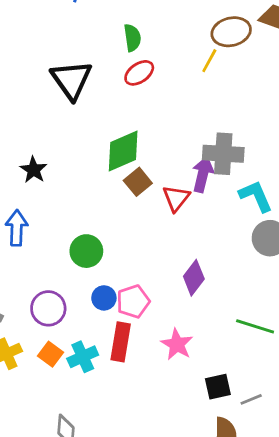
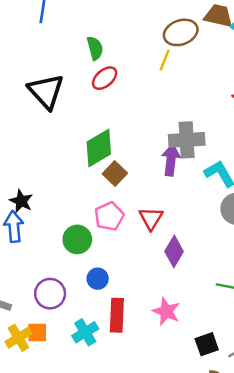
black star: (33, 170) -> (21, 201), moved
red triangle: (176, 198) -> (151, 218), moved
pink pentagon: (133, 301) -> (109, 216), moved
orange square: (51, 354) -> (37, 332), moved, turned -30

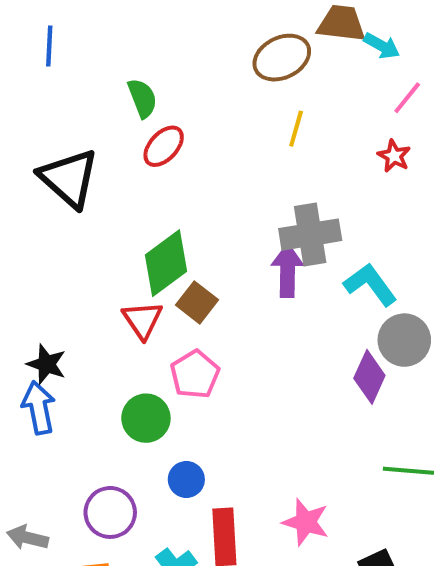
yellow line: (165, 60) -> (296, 129), moved
red triangle: (151, 218) -> (143, 320), moved
purple diamond: (174, 251) -> (369, 377), moved

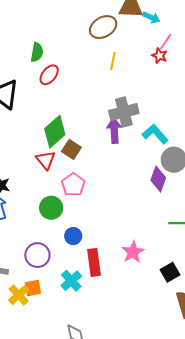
green semicircle: (142, 98) -> (37, 52), turned 36
red star: (394, 156) -> (160, 56), moved
pink star: (306, 522) -> (133, 252), turned 30

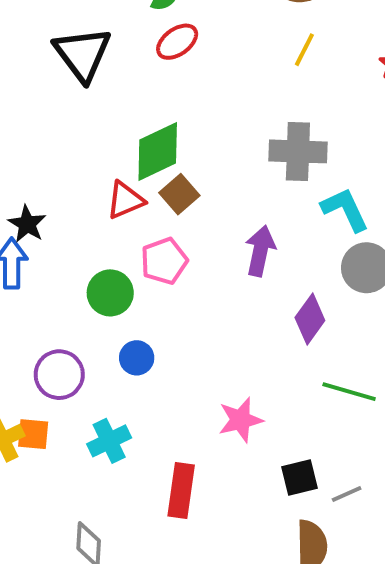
purple arrow: (114, 130) -> (260, 251), moved
red triangle: (46, 160) -> (125, 200), turned 30
purple diamond: (158, 179) -> (310, 319), moved
red rectangle: (94, 262) -> (181, 490), moved

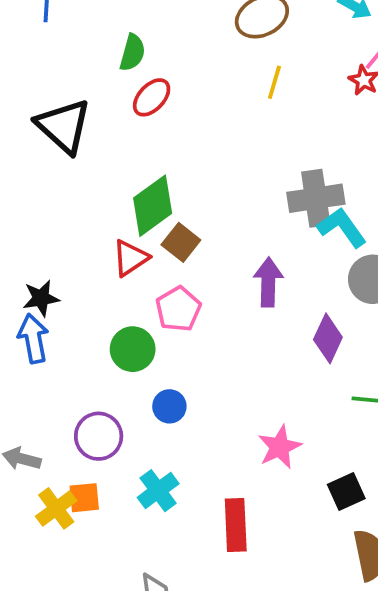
gray cross: (298, 151) -> (316, 198), moved
black star: (27, 224) -> (41, 298), turned -30

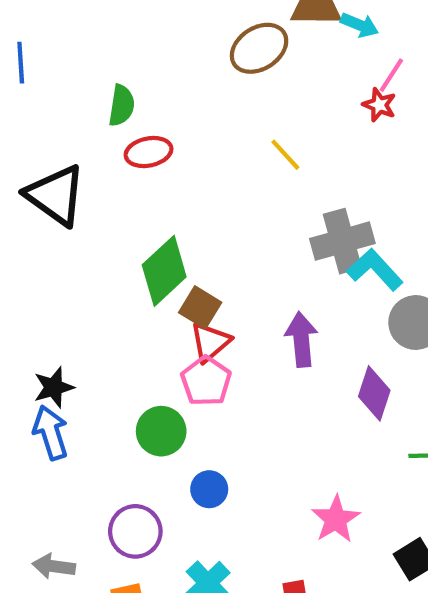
yellow line: (274, 82) -> (285, 155), moved, turned -52
red ellipse: (152, 97) -> (149, 152), turned 42
red triangle: (130, 258) -> (210, 342), moved

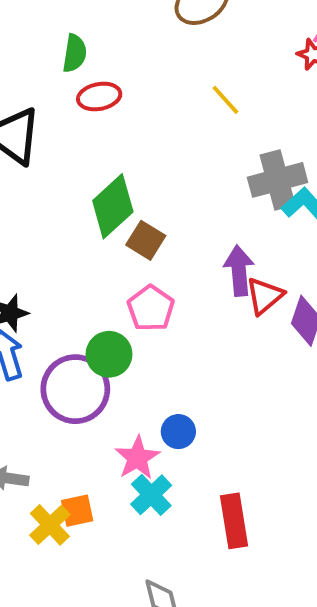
red triangle: (210, 342) -> (265, 296), moved
blue circle: (209, 489) -> (178, 432), moved
pink star: (336, 519) -> (137, 458), moved
purple circle: (135, 531) -> (75, 389), moved, size x1.4

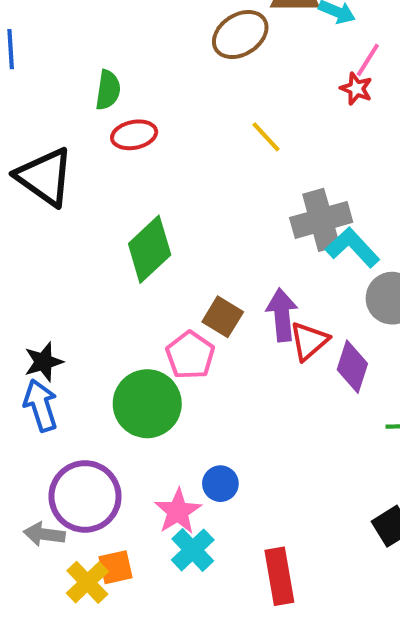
brown square: (146, 240) -> (223, 317), moved
green circle: (109, 354) -> (147, 404), size x1.4
purple circle: (75, 389) -> (85, 496), moved

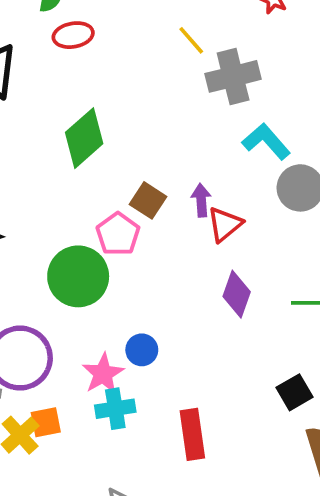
gray cross: (321, 220) -> (233, 76), moved
purple arrow: (282, 315) -> (201, 200), size x0.7
purple diamond: (352, 367) -> (237, 294), moved
cyan cross: (193, 550) -> (115, 409), turned 33

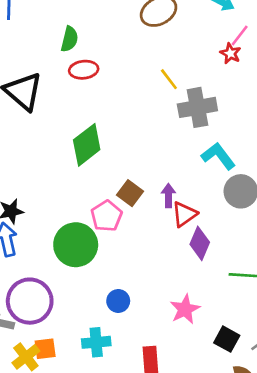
purple diamond: (237, 294) -> (200, 243), moved
pink star: (103, 374) -> (185, 309), moved
black square: (295, 392) -> (227, 339), turned -35

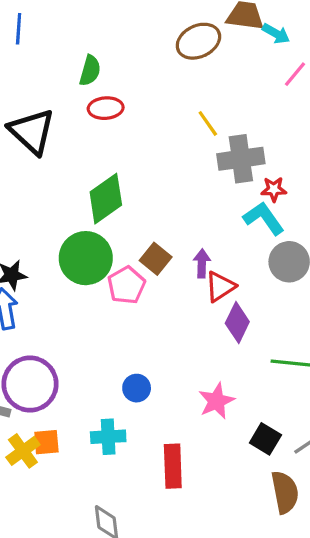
red star: (230, 53) -> (274, 189), moved, turned -30
green circle: (76, 245) -> (86, 258), moved

